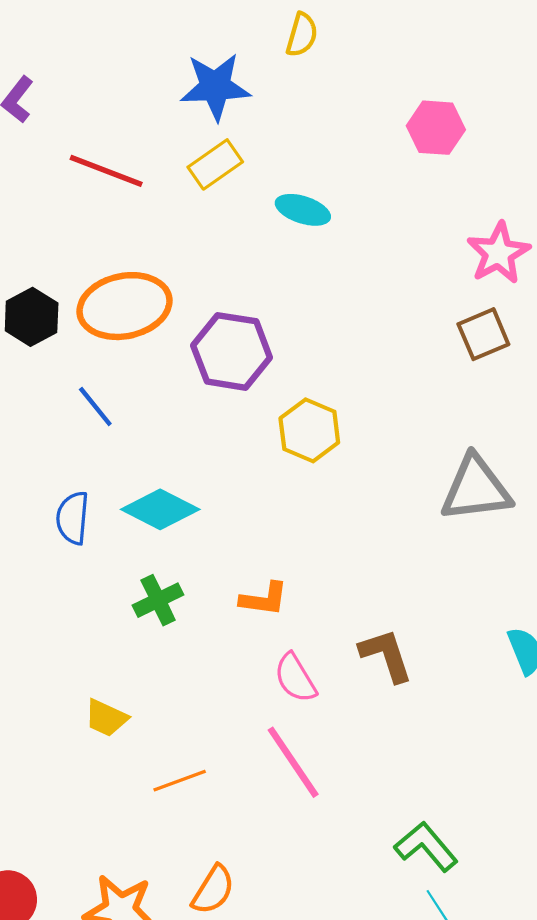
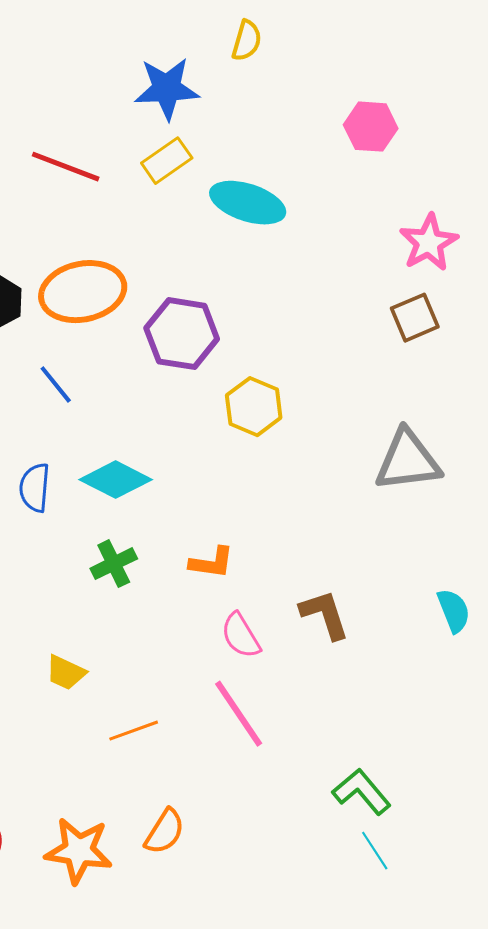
cyan ellipse: (303, 210) -> (248, 203), size x1.5

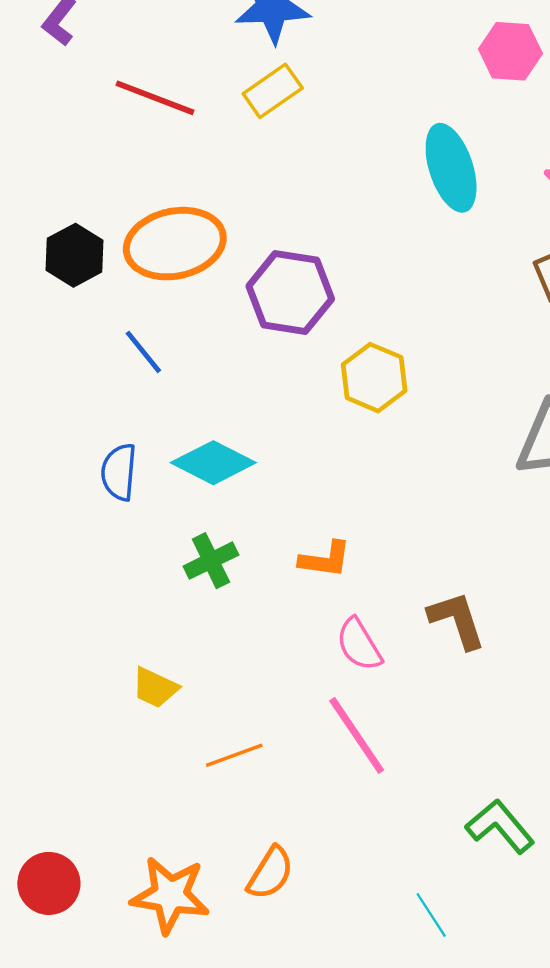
cyan ellipse: (248, 203) -> (451, 168), moved, turned 54
cyan line: (375, 851) -> (431, 915), moved

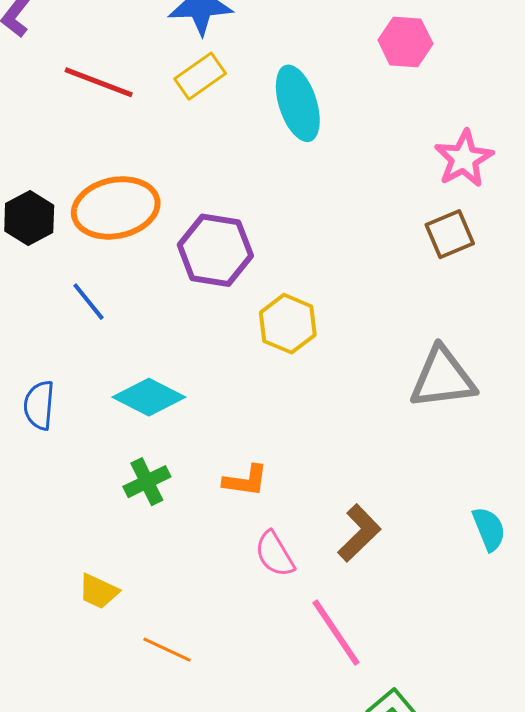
cyan ellipse: (451, 168) -> (298, 103), moved
blue semicircle: (119, 472) -> (39, 405), moved
brown L-shape: (457, 620) -> (359, 533), turned 64
pink line: (357, 735) -> (336, 633), moved
orange line: (234, 755) -> (167, 650), turned 45

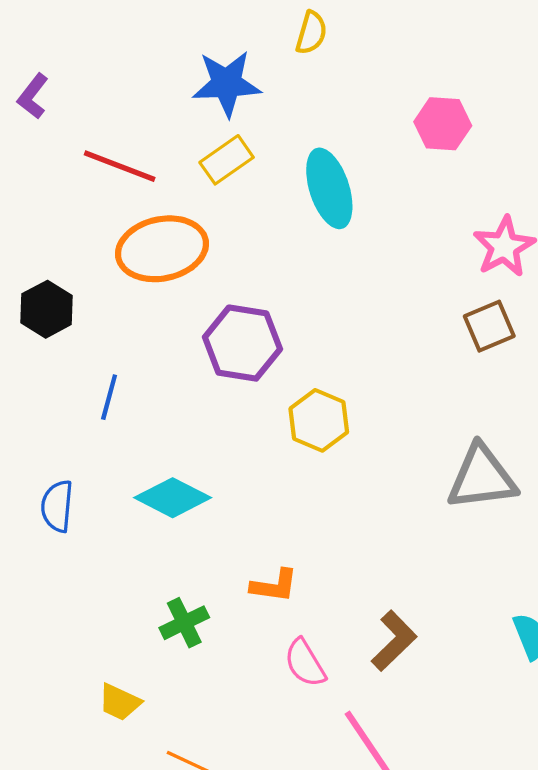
orange ellipse: (116, 208) -> (162, 249), moved
blue line: (88, 302) -> (109, 397), turned 54
green cross: (147, 482) -> (184, 623), moved

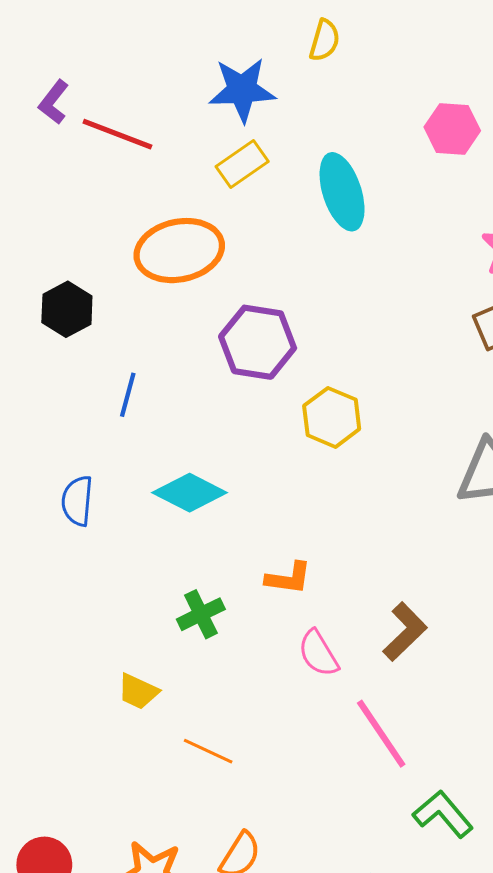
red line: (120, 166) -> (117, 134), moved

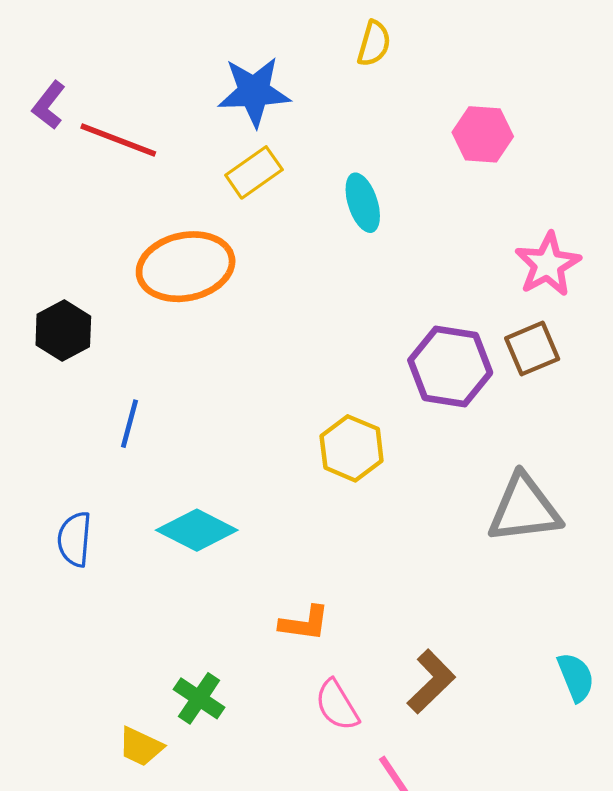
yellow semicircle: (325, 40) -> (374, 43), moved
cyan ellipse: (342, 192) -> (363, 203), size x0.7
purple hexagon: (258, 342) -> (450, 366), moved
green cross: (201, 614) -> (199, 698), moved, turned -30

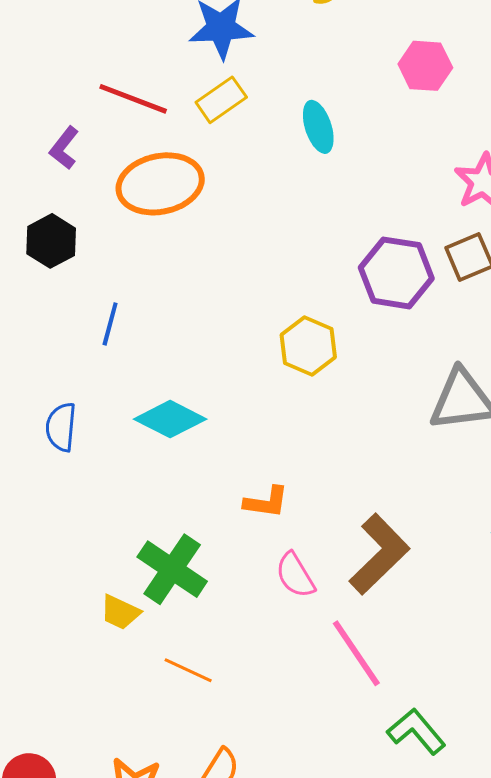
purple L-shape: (49, 105) -> (64, 148), moved
red line: (118, 140) -> (133, 99), moved
brown L-shape: (431, 682) -> (379, 554), size x1.4
green cross: (199, 698) -> (172, 569), size x1.5

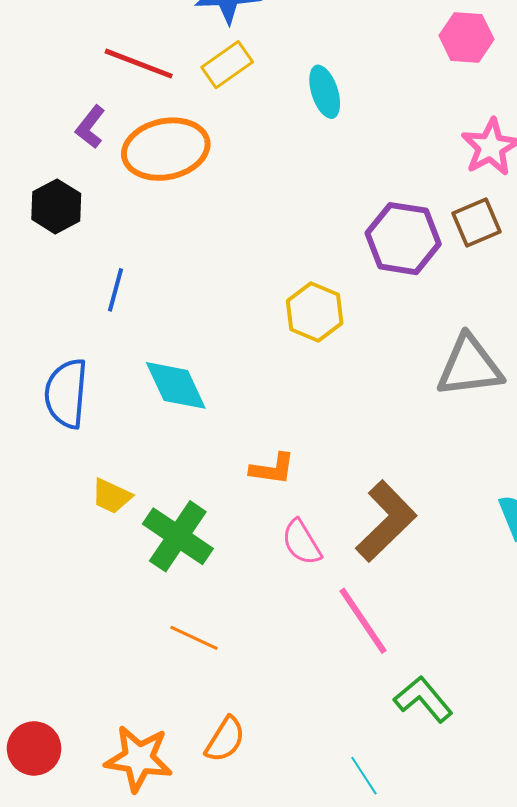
pink hexagon: (425, 66) -> (466, 37), moved
purple L-shape: (64, 148) -> (90, 127), moved
cyan diamond: (170, 419) -> (176, 385), turned 38
blue semicircle: (61, 427) -> (66, 393), size x1.4
yellow trapezoid: (120, 612) -> (111, 496), moved

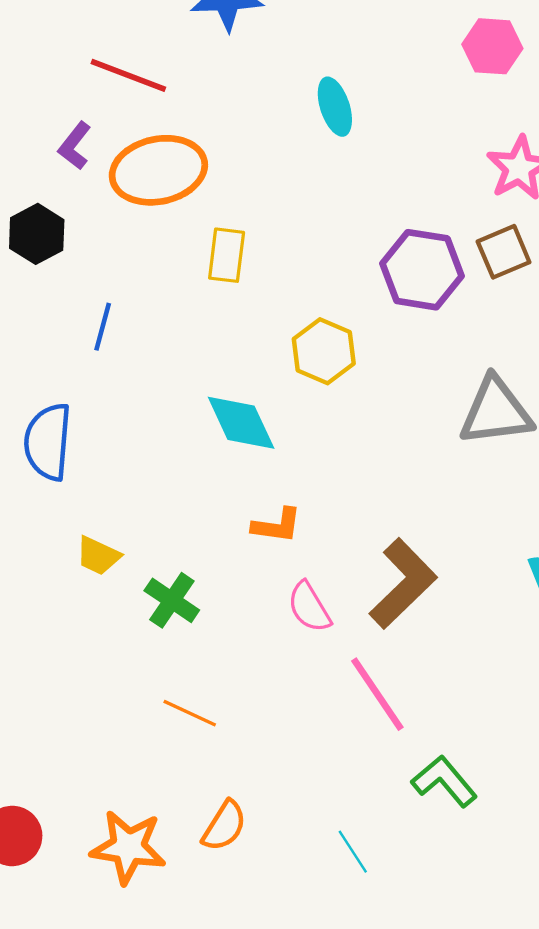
yellow rectangle: (227, 65) -> (227, 255), moved, turned -48
cyan diamond: (176, 385) -> (241, 423), moved
green cross: (178, 536) -> (172, 600), size x0.7
cyan line: (364, 776) -> (353, 852), moved

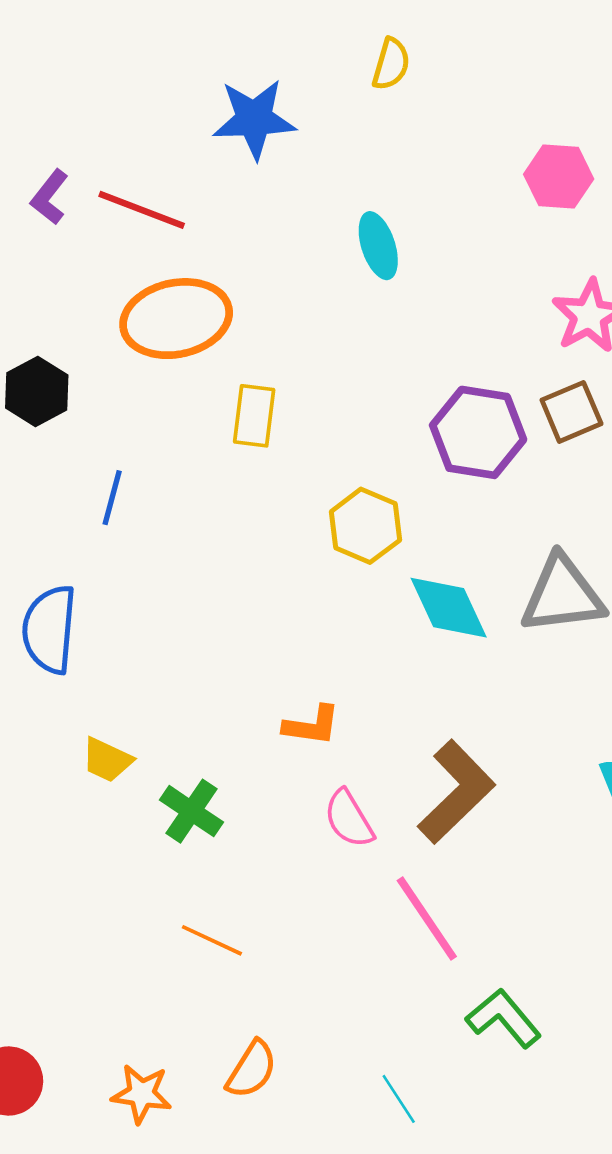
purple L-shape: (75, 146) -> (49, 197), moved
cyan diamond: (241, 423) -> (449, 608), moved
orange star: (128, 847) -> (142, 1094), size x0.7

